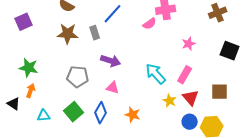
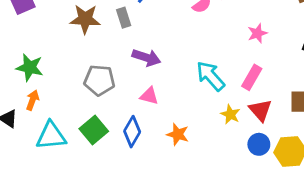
cyan triangle: (44, 116) -> (51, 136), size x1.6

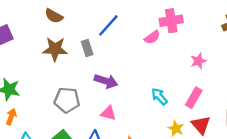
cyan arrow: (210, 76) -> (159, 97), size x0.7

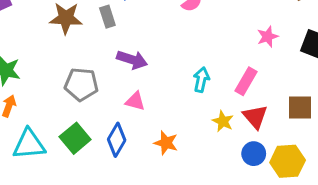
pink star: (198, 61) -> (268, 37), moved
cyan arrow: (159, 97) -> (201, 80), turned 54

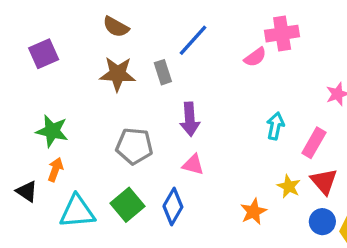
purple arrow: (132, 60) -> (190, 119), turned 68
cyan arrow: (201, 80) -> (275, 126), moved
orange star: (166, 143) -> (254, 212), moved, turned 30

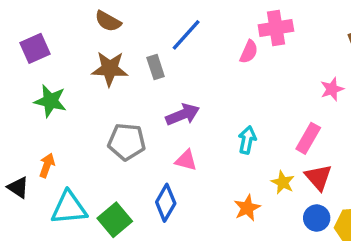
pink semicircle: (255, 57) -> (249, 52), turned -30
purple arrow: (190, 119) -> (183, 115), turned -108
cyan arrow: (275, 126) -> (247, 140), moved
green star: (52, 131) -> (50, 101), moved
green square: (128, 205) -> (115, 220), moved

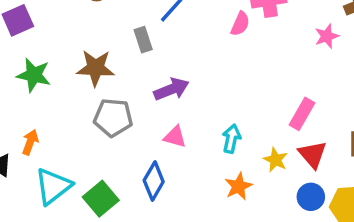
brown star: (110, 69) -> (95, 68), moved
pink star: (332, 89) -> (327, 36), moved
cyan arrow: (247, 140) -> (231, 139), moved
cyan triangle: (69, 208) -> (53, 186), turned -33

